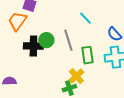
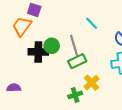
green rectangle: (87, 55) -> (77, 61), moved, turned 72
yellow cross: (76, 76) -> (92, 83), moved

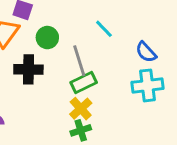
green circle: (52, 46) -> (47, 38), moved
yellow cross: (92, 83) -> (81, 109), moved

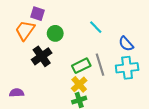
gray line: (79, 61) -> (100, 65), moved
black cross: (28, 69) -> (42, 56), turned -36

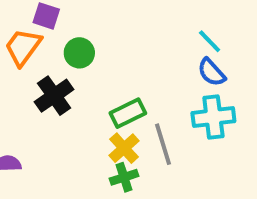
cyan line: (96, 27) -> (210, 41), moved
gray line: (100, 65) -> (163, 144), moved

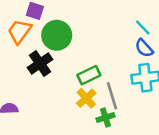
green circle: (79, 53) -> (57, 35), size x1.5
green cross: (124, 177) -> (106, 118), moved

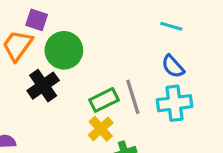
cyan line: (143, 28) -> (171, 26), moved, turned -30
gray line: (112, 96) -> (133, 97), moved

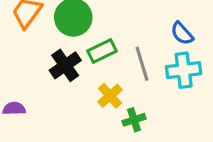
black cross: (43, 86) -> (65, 65), moved
green rectangle: (104, 100) -> (102, 51), moved

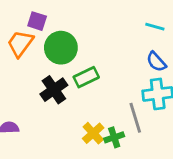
gray line: (142, 64) -> (135, 118), moved
yellow cross: (110, 96) -> (93, 133), moved

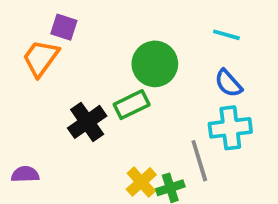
green circle: (61, 48) -> (155, 64), moved

